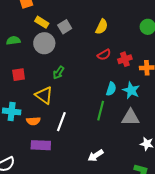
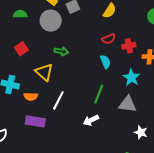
green arrow: (59, 73) -> (61, 51), turned -120
red square: (19, 75) -> (21, 49), turned -32
cyan semicircle: (111, 89) -> (105, 62), moved, turned -48
white arrow: (96, 156) -> (91, 120), moved

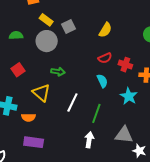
red cross: (129, 46) -> (125, 65), turned 32
white line: (58, 100) -> (72, 103), moved
gray triangle: (128, 104) -> (124, 135), moved
white arrow: (91, 120) -> (89, 140), turned 126

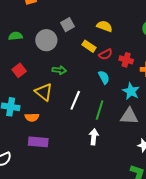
yellow rectangle: (46, 20) -> (89, 46), moved
yellow semicircle: (105, 30) -> (104, 26), turned -98
gray triangle: (124, 135) -> (129, 116), moved

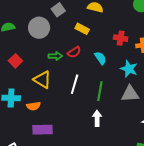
red semicircle: (106, 54) -> (74, 52), moved

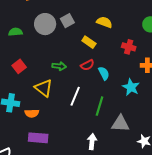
gray circle: (39, 28) -> (45, 24), moved
red cross: (121, 38) -> (129, 47), moved
red semicircle: (74, 52) -> (87, 65), moved
gray triangle: (130, 94) -> (120, 124), moved
white arrow: (97, 118) -> (92, 142), moved

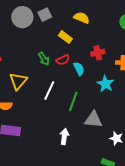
red cross: (129, 47) -> (98, 53), moved, turned -32
green arrow: (59, 66) -> (44, 59), moved, turned 48
yellow triangle: (44, 88) -> (18, 81), turned 30

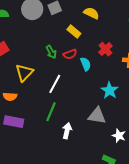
red cross: (98, 53) -> (105, 49), turned -32
cyan star: (105, 84) -> (109, 90), moved
green line: (73, 101) -> (51, 112), moved

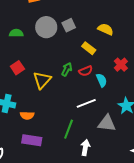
green arrow: (51, 52) -> (67, 69), turned -120
yellow triangle: (24, 73) -> (42, 80), moved
white line: (55, 84) -> (86, 103), moved, turned 42
gray triangle: (97, 116) -> (107, 123), moved

